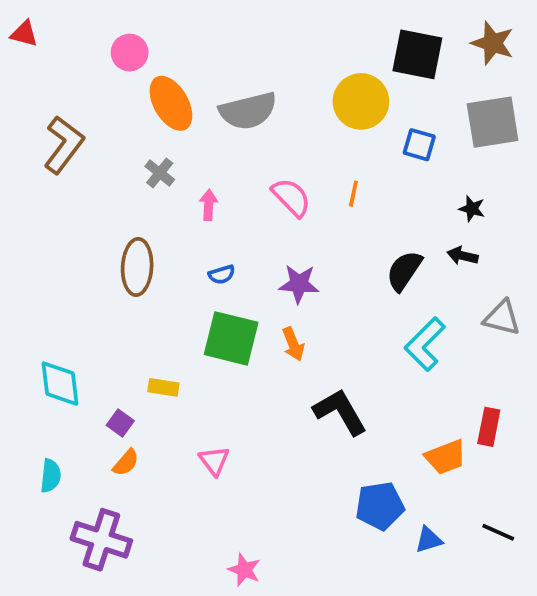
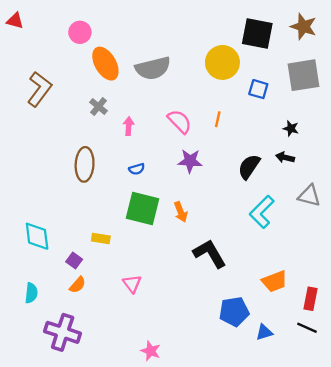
purple star: (299, 284) -> (190, 161), moved
red rectangle: (489, 427) -> (310, 299), moved

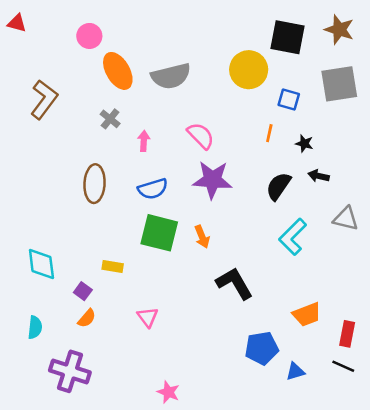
orange line: (218, 119) -> (269, 133), moved
black star: (291, 128) -> (304, 143), moved
purple star: (190, 161) -> (212, 180), size x1.4
blue semicircle: (137, 169) -> (153, 189), size x1.6

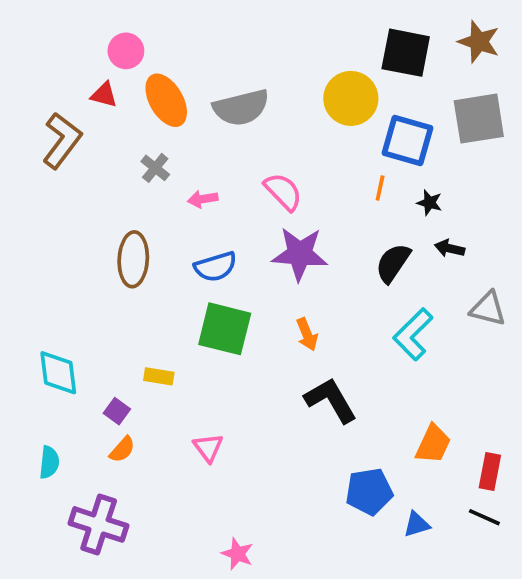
red triangle: (17, 23) -> (104, 95), moved
blue square: (289, 99) -> (408, 140), size x1.6
pink arrow: (144, 141) -> (203, 199), turned -102
orange arrow: (202, 237) -> (307, 334), moved
orange trapezoid: (307, 314) -> (433, 444), turned -44

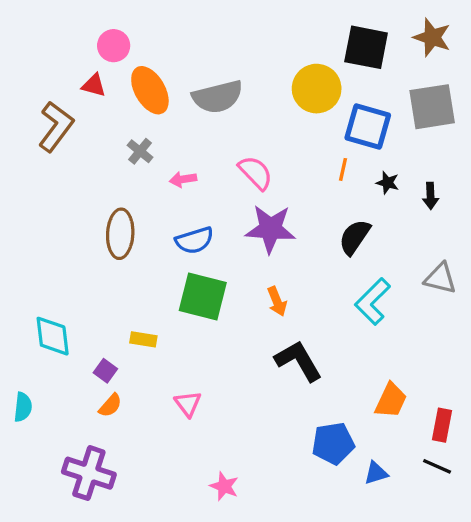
black arrow: (450, 248) -> (430, 196), moved, turned -105
cyan semicircle: (49, 462) -> (23, 407), moved
pink star: (237, 554) -> (224, 486), moved

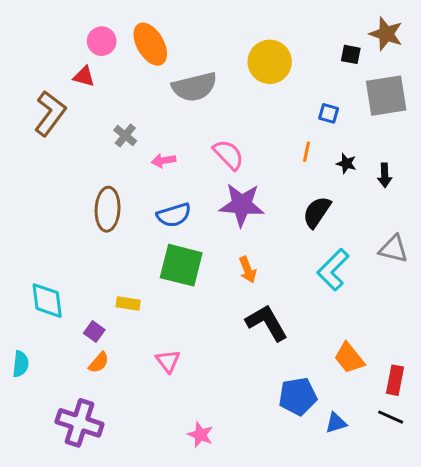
black square: (366, 47) -> (351, 54), moved, size x0.5
yellow circle: (317, 89) -> (270, 62), moved
orange ellipse: (150, 90) -> (150, 44), moved
blue square: (368, 127) -> (329, 113), size x0.5
orange trapezoid: (391, 400) -> (349, 358), turned 116

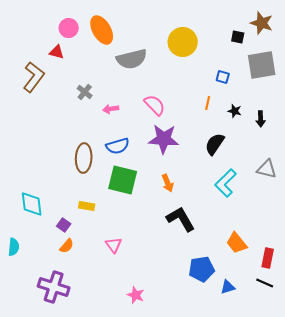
brown ellipse: (108, 209) -> (84, 158), moved

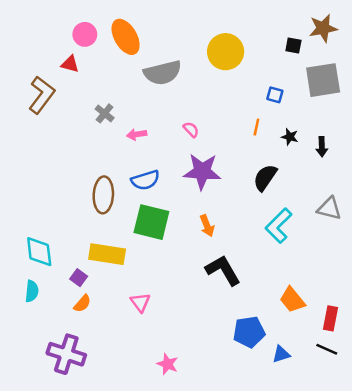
brown star: (262, 23) -> (323, 28), turned -30
pink semicircle: (155, 105) -> (191, 129), size x0.6
yellow rectangle: (87, 206) -> (107, 254), size x1.8
cyan semicircle: (14, 247) -> (32, 291), moved

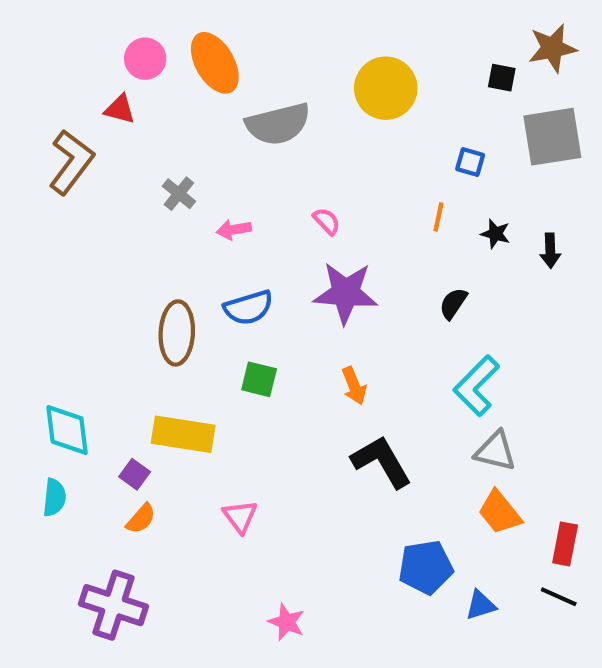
black semicircle: (265, 178) -> (453, 303), size x0.7
gray triangle: (329, 208) -> (495, 451), moved
green square: (151, 222) -> (259, 379), size x0.6

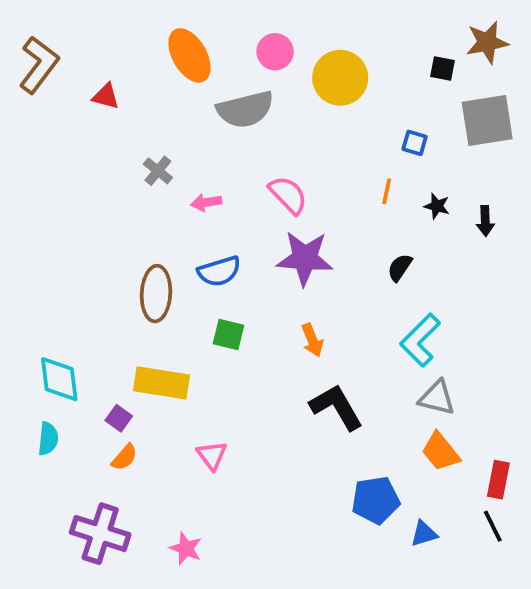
pink circle: (145, 59) -> (275, 52), moved
brown L-shape: (71, 162) -> (39, 65), moved
pink semicircle: (327, 221) -> (288, 195), size x1.6
black line: (559, 597) -> (493, 526), turned 40
pink star: (287, 622) -> (186, 548), moved

